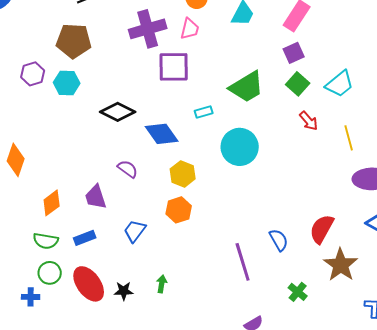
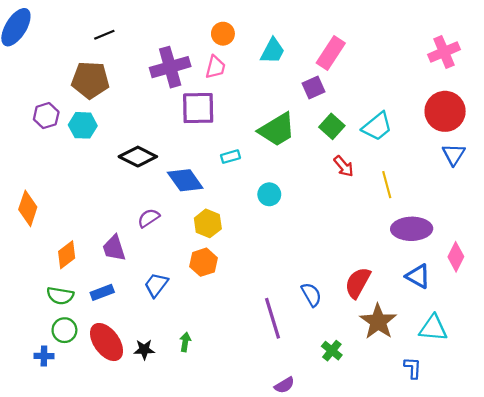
purple square: (294, 53) -> (313, 88), moved
cyan circle: (240, 147) -> (269, 194), size x0.6
purple semicircle: (128, 169) -> (149, 218), turned -70

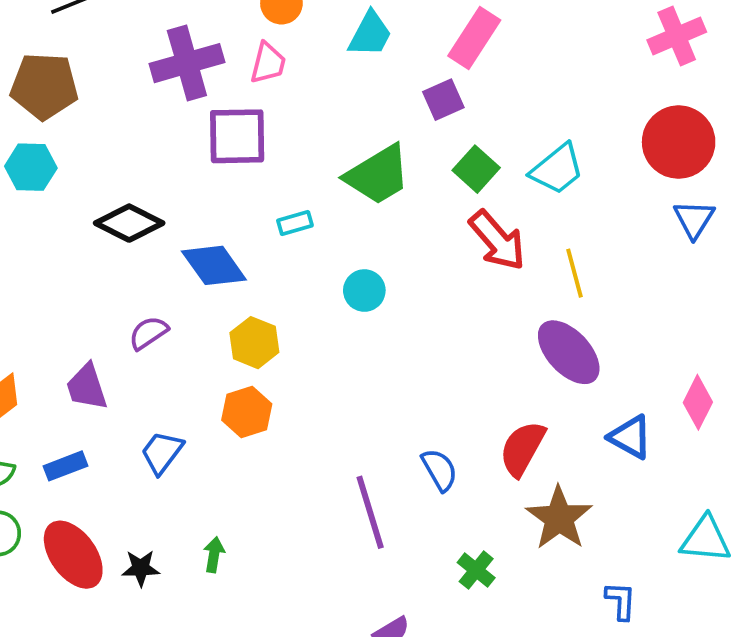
red arrow: (344, 166) -> (497, 240), size x1.6
purple ellipse: (412, 229) -> (569, 352), moved, turned 48
cyan triangle: (433, 328) -> (706, 539), moved

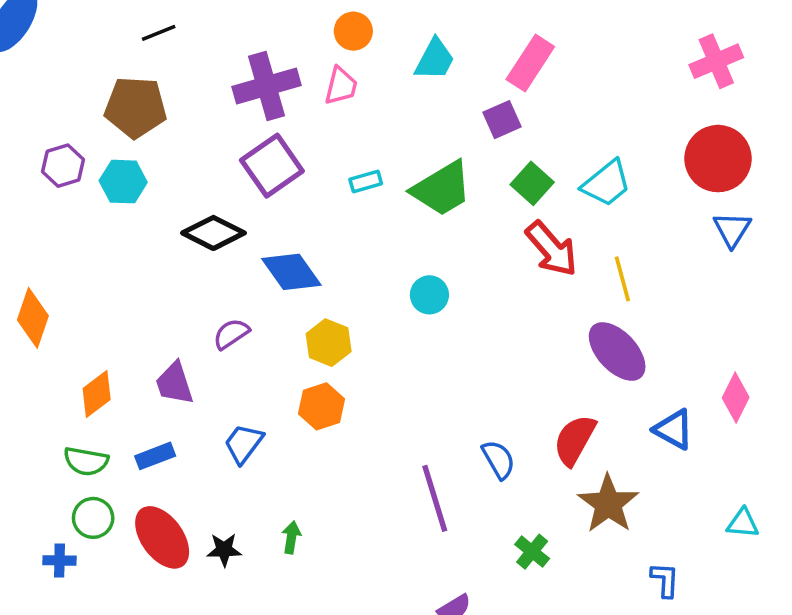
purple square: (237, 136) -> (272, 166), moved, turned -34
cyan rectangle: (295, 223) -> (366, 182), moved
cyan triangle: (706, 539) -> (743, 523), size x0.7

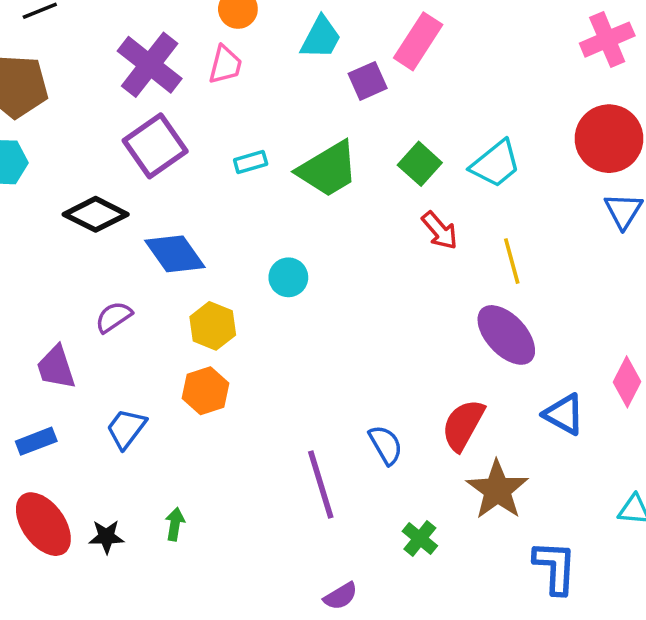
purple cross: (267, 86) -> (150, 65), turned -36
purple square: (502, 120) -> (368, 81), moved
red arrow: (552, 249) -> (440, 230), size x0.7
cyan circle: (429, 295) -> (288, 277), moved
blue L-shape: (665, 580) -> (555, 567), size x1.5

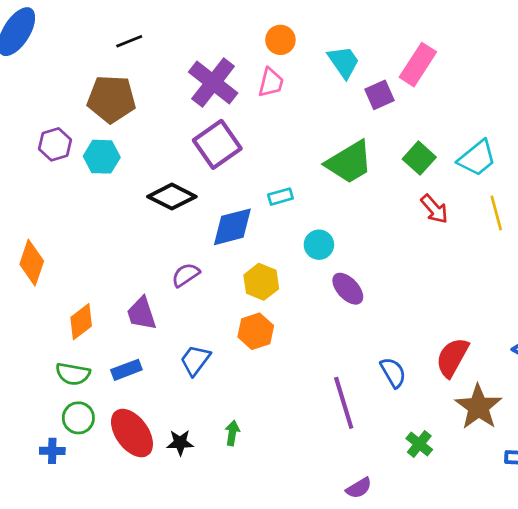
cyan trapezoid: (321, 38) -> (344, 62), turned -63
cyan rectangle: (251, 162) -> (280, 197), moved
blue diamond: (175, 254) -> (232, 227), turned -69
yellow line: (512, 261) -> (496, 213), moved
purple ellipse: (506, 335) -> (348, 289), moved, size x0.7

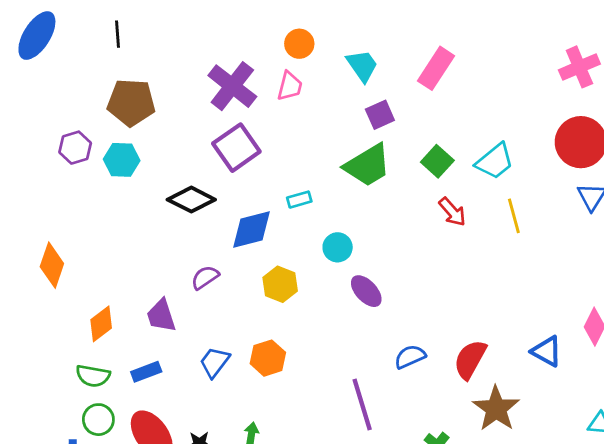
black line: (129, 41) -> (118, 34), moved, turned -72
purple square: (379, 95) -> (380, 115), moved
orange hexagon: (256, 331) -> (268, 358), moved
blue semicircle: (393, 373) -> (410, 357), moved, turned -84

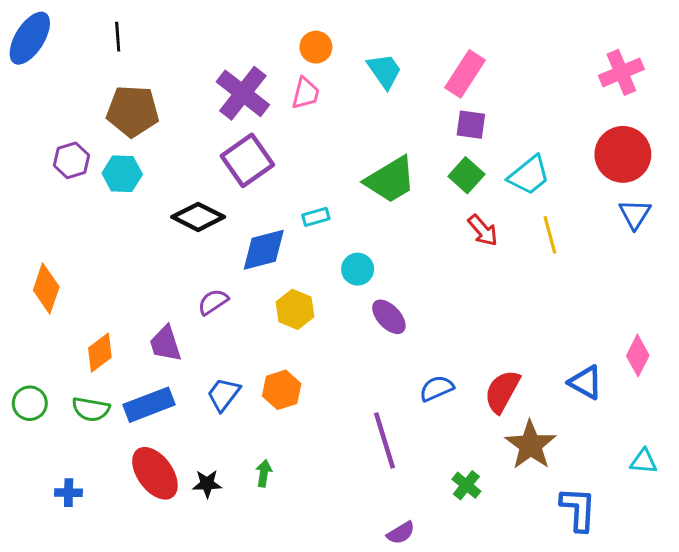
purple square: (380, 115) -> (471, 125), moved, turned 32
blue rectangle: (146, 372) -> (149, 405), size x1.5
green circle: (98, 420) -> (30, 403), moved

